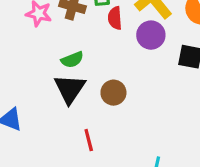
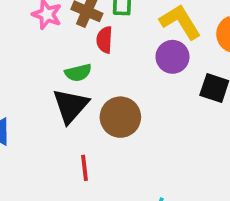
red semicircle: (115, 18) -> (105, 40), moved
brown circle: (113, 93) -> (120, 117), size x1.4

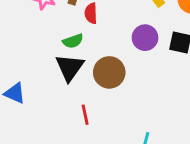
purple circle: (172, 57) -> (145, 38), moved

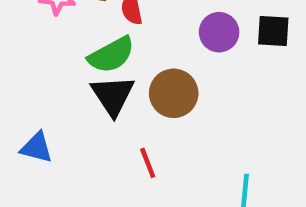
green semicircle: (73, 41) -> (111, 55), size x1.5

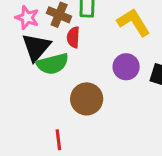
black triangle: (113, 95) -> (36, 47), moved

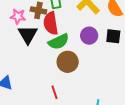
red semicircle: (73, 37) -> (51, 23), size x1.6
green semicircle: (53, 64) -> (59, 42), moved

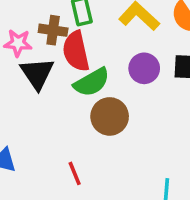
red line: (54, 92) -> (75, 173), moved

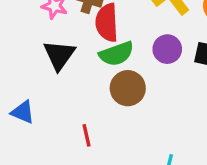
black triangle: (37, 73) -> (59, 55), moved

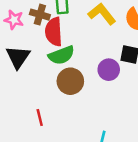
purple circle: (167, 49) -> (109, 70), moved

